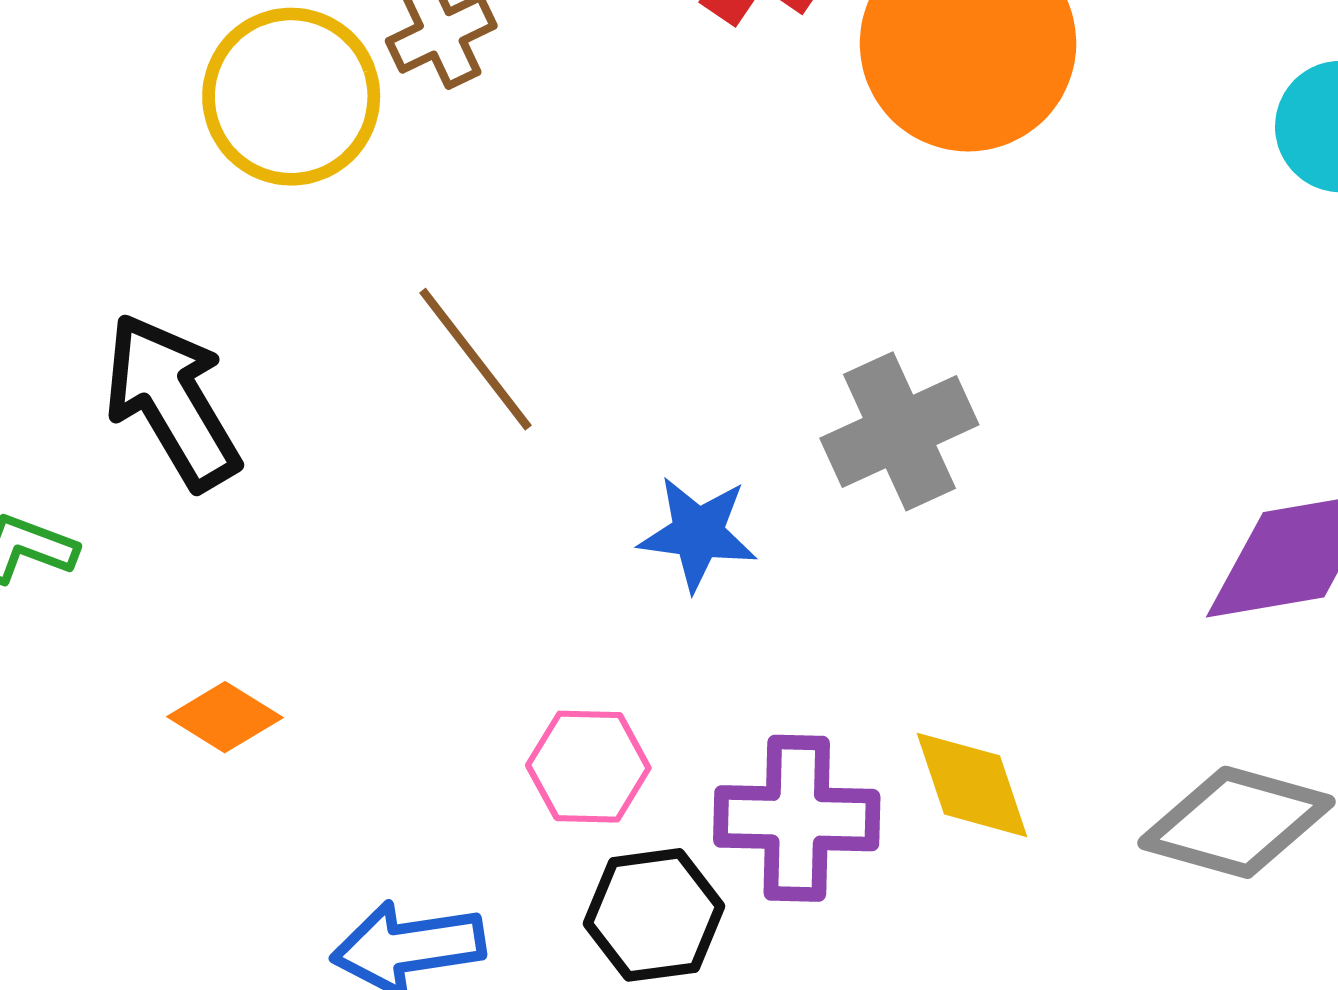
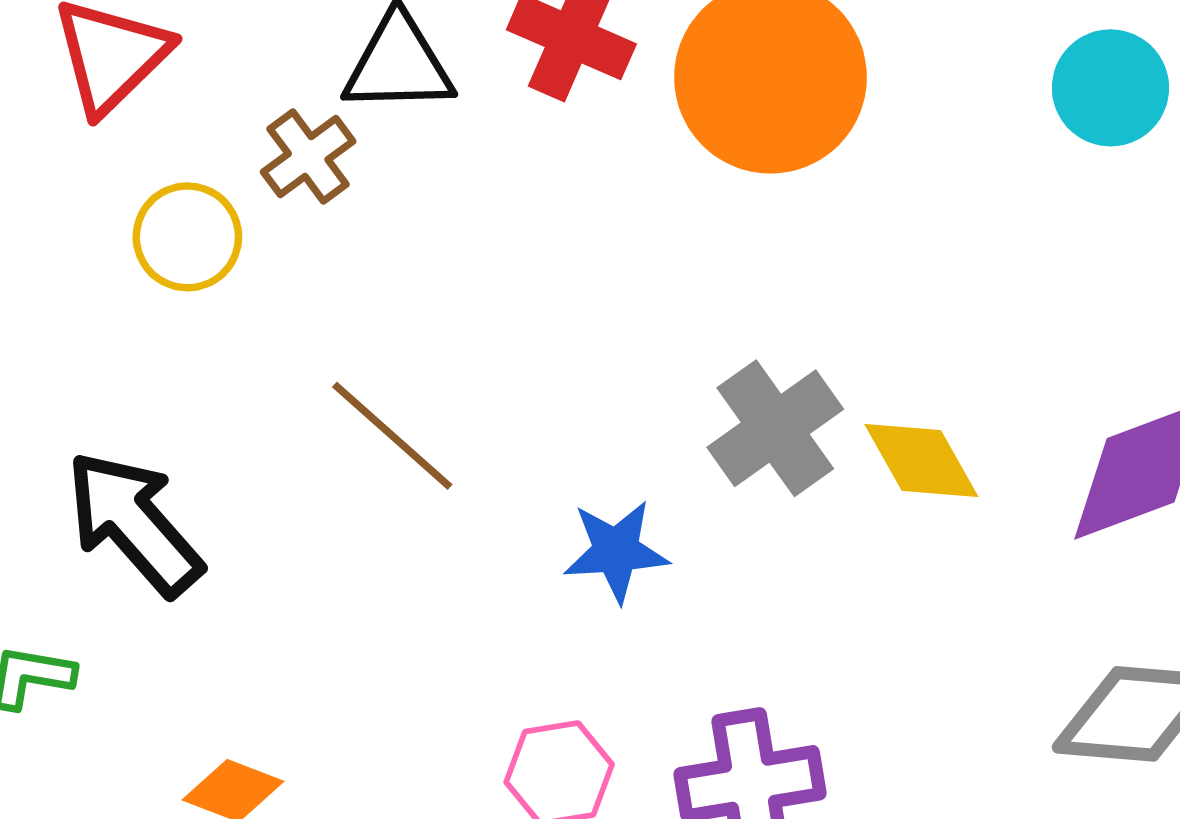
yellow circle: (291, 97) -> (187, 237), size x0.7
yellow diamond: (972, 785) -> (921, 461), moved

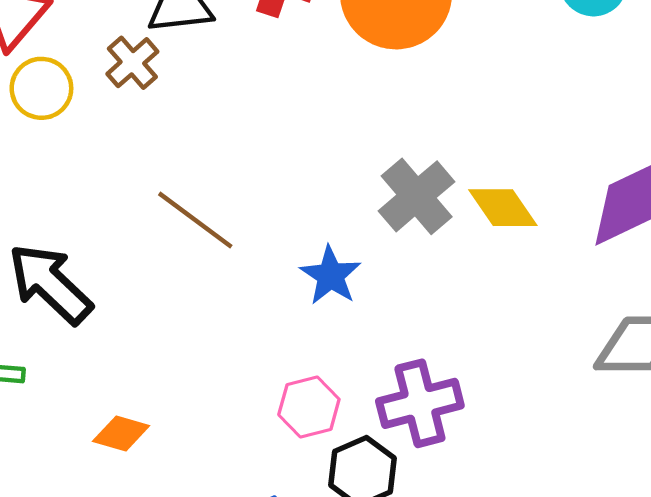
yellow circle: (187, 237) -> (41, 88), moved
blue star: (616, 551) -> (331, 275), turned -30

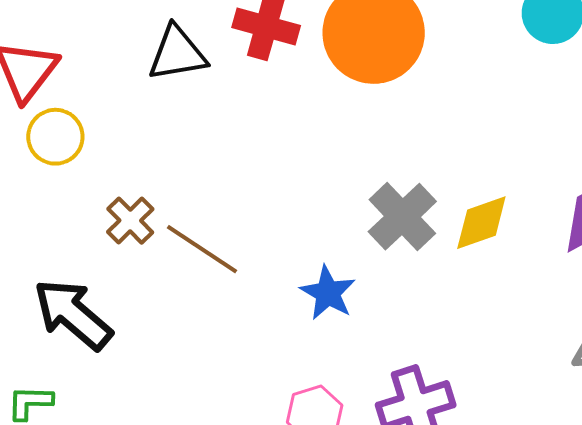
brown cross: (132, 63) -> (130, 221), moved
yellow diamond: (503, 208) -> (481, 223), turned -72

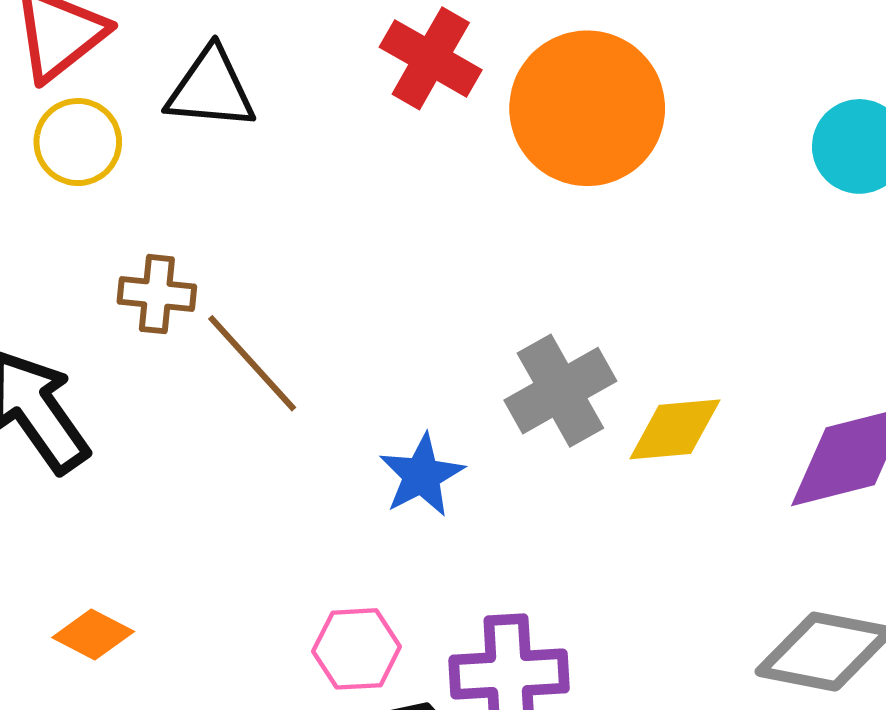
black triangle: (177, 53) -> (211, 89), moved
brown cross: (130, 221) -> (157, 294), turned 36

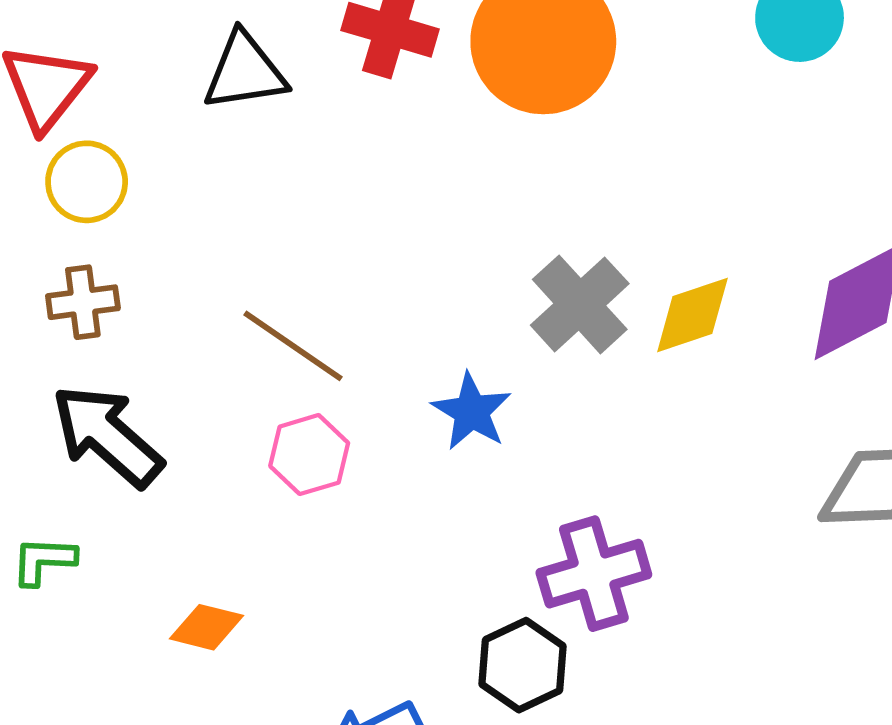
black triangle: (211, 89) -> (245, 72), moved
brown cross: (157, 294) -> (83, 302), moved
pink hexagon: (357, 649) -> (309, 455), moved

